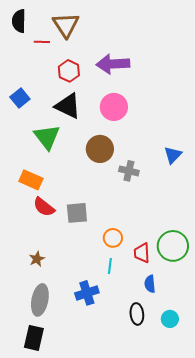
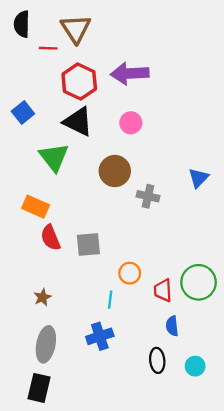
red hexagon: (69, 71) -> (79, 81), size x1.4
pink circle: (114, 107) -> (131, 123), size x0.7
red semicircle: (44, 207) -> (50, 238), turned 30
cyan line: (110, 266) -> (110, 300), moved

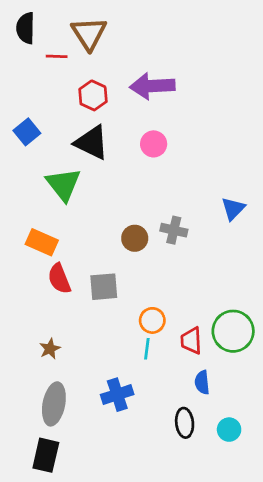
red hexagon: (79, 81) -> (93, 95), size x0.7
brown circle: (115, 171) -> (135, 238), moved, size x0.7
cyan line: (110, 300) -> (147, 349), moved

